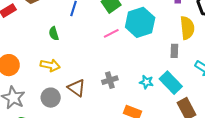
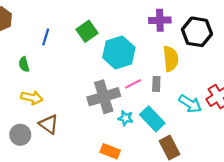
pink line: (111, 33) -> (133, 84), moved
yellow arrow: (50, 65) -> (32, 98), moved
gray cross: (110, 80) -> (104, 97), moved, size x1.8

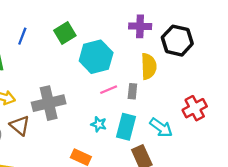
gray cross: (104, 97) -> (49, 103), moved
cyan arrow: (190, 104) -> (161, 128), moved
cyan rectangle: (152, 119) -> (126, 127), turned 55

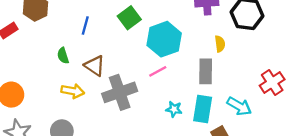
yellow semicircle: (149, 66) -> (220, 44), size x0.6
pink line: (109, 90) -> (158, 71), moved
gray rectangle: (132, 91) -> (206, 71), size x1.5
brown triangle: (20, 126) -> (95, 66), moved

